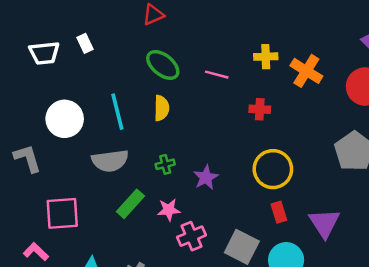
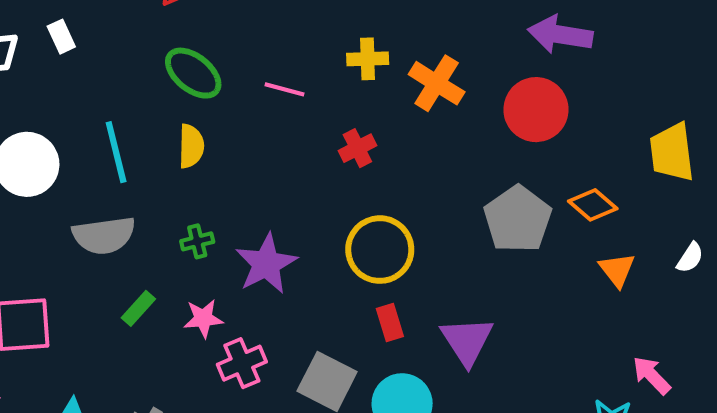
red cross: (260, 109) -> (357, 148), turned -30
purple star: (206, 177) -> (266, 264), size x1.4
green rectangle: (130, 204) -> (138, 308), size x0.7

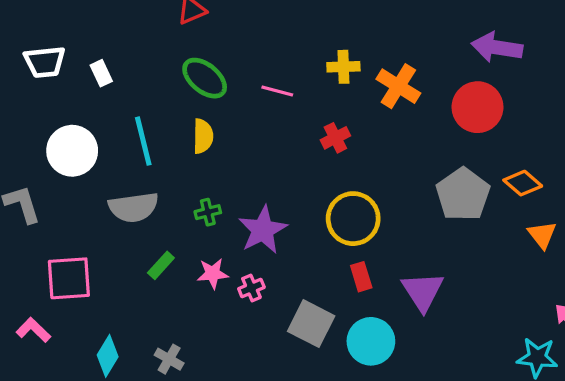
white rectangle: (61, 37) -> (101, 73), moved
pink cross: (242, 363) -> (251, 288), moved, size x0.7

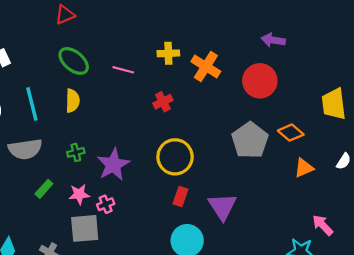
purple arrow: (497, 47) -> (273, 40), size x0.7
orange triangle: (542, 235) -> (304, 168), turned 45
red rectangle: (361, 277) -> (181, 197), turned 36
gray square: (311, 324) -> (85, 228), moved, turned -32

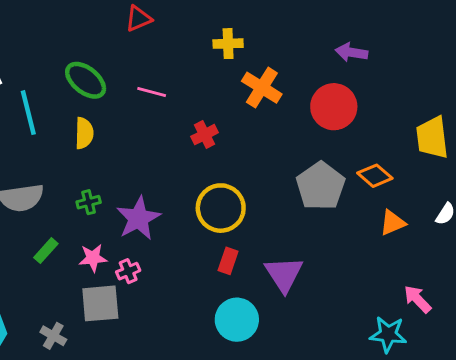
red triangle: (65, 15) -> (138, 19), moved
yellow cross: (168, 53) -> (228, 44), moved
cyan line: (32, 104) -> (28, 113), moved

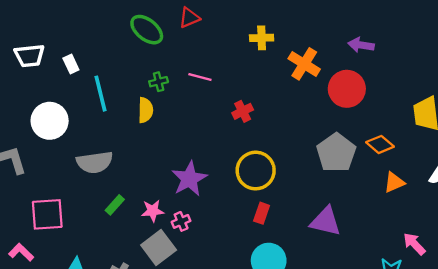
green ellipse: (86, 80) -> (147, 30), moved
orange cross: (262, 88) -> (304, 64), moved
green cross: (89, 202) -> (159, 82), moved
purple triangle: (284, 274) -> (326, 221), moved, turned -44
gray square: (100, 303) -> (159, 247), turned -32

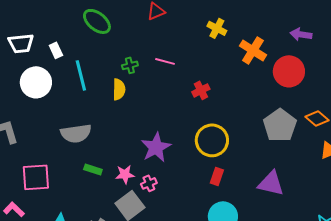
green ellipse: (147, 30) -> (97, 21), moved
yellow cross: (262, 38) -> (217, 28), turned 30
white circle: (50, 121) -> (36, 82), moved
green rectangle: (115, 205) -> (93, 169), turned 66

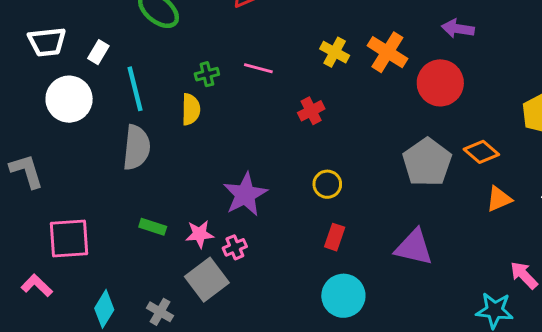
yellow cross: (217, 28) -> (335, 52), moved
white rectangle: (56, 50) -> (98, 52), turned 56
gray semicircle: (76, 133) -> (137, 148), moved, turned -76
yellow circle: (212, 140) -> (327, 184), size x0.6

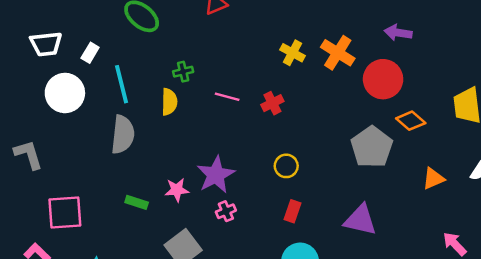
pink line: (258, 68) -> (227, 97), moved
orange diamond: (481, 152) -> (411, 121), moved
pink star: (200, 234) -> (177, 190), moved
pink cross: (235, 247) -> (226, 211), moved

